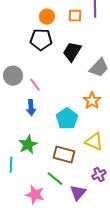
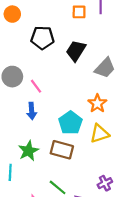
orange circle: (47, 17) -> (12, 14), moved
yellow triangle: (94, 142) -> (100, 134), moved, turned -42
brown rectangle: (64, 155) -> (62, 150), moved

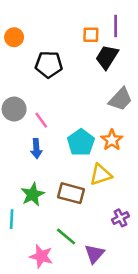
black trapezoid: (76, 51) -> (107, 57), moved
cyan pentagon: (70, 123) -> (81, 142), moved
yellow triangle: (100, 134) -> (101, 175), moved
purple cross: (105, 183) -> (120, 218), moved

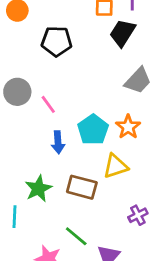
blue arrow: (36, 149) -> (58, 142), moved

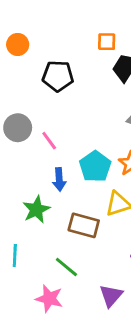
green star: (38, 189) -> (36, 210), moved
green line: (76, 236) -> (66, 267), moved

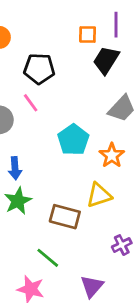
pink line: (49, 141) -> (31, 103), moved
cyan pentagon: (95, 166) -> (73, 140), moved
blue arrow: (59, 179) -> (15, 168), moved

